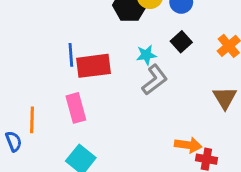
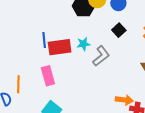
cyan star: (146, 55) -> (83, 44), moved

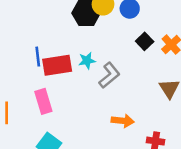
black square: (119, 30) -> (145, 41), moved
orange arrow: (124, 100) -> (123, 121), moved

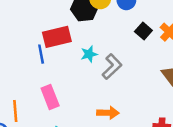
red rectangle: (57, 65) -> (57, 37), moved
orange arrow: (123, 121) -> (108, 113), moved

